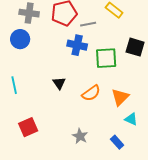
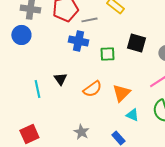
green square: (106, 58) -> (107, 54), size x0.7
cyan line: (14, 85) -> (37, 89), moved
red square: (28, 127) -> (29, 134), moved

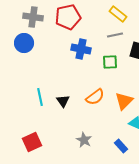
gray line: (89, 20) -> (115, 35), moved
black triangle: (60, 79) -> (63, 101), moved

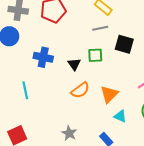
blue cross: (81, 49) -> (43, 57), moved
black triangle: (63, 101) -> (74, 64), moved

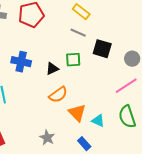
gray line: (100, 28) -> (78, 33), turned 35
black triangle: (74, 64) -> (52, 69), turned 40
orange triangle: (109, 94) -> (77, 113), moved, turned -30

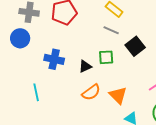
black square: (102, 49) -> (135, 46), turned 36
orange triangle: (77, 113) -> (118, 95), moved

